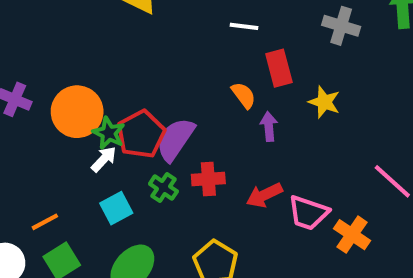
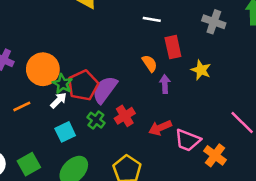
red cross: (208, 179) -> (125, 116), turned -30
orange line: (45, 222) -> (22, 106), moved

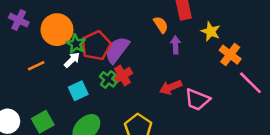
red cross: (125, 116) -> (122, 76), moved
orange cross: (215, 155) -> (230, 55), moved

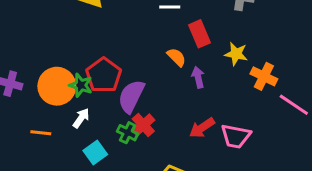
green star: (76, 44) -> (81, 85), moved
red pentagon: (96, 46) -> (104, 75), moved
orange line: (36, 66) -> (41, 133), turned 42

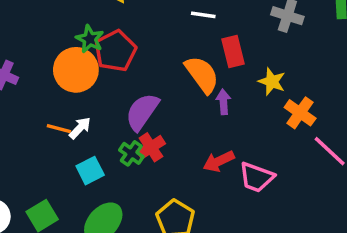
orange semicircle: (177, 57) -> (202, 74), size x1.6
red pentagon: (104, 75) -> (115, 51), moved
green star: (81, 85) -> (90, 39), moved
orange circle: (57, 86) -> (76, 70), moved
orange line: (41, 133) -> (59, 129), moved

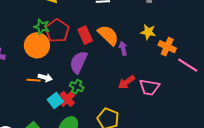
red rectangle: (233, 51) -> (85, 35), moved
white arrow: (80, 128) -> (45, 78), turned 72
red cross: (151, 147) -> (67, 99), moved

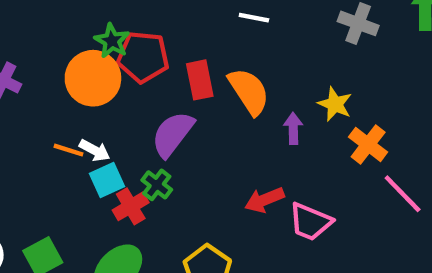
red pentagon: (57, 31) -> (143, 57), turned 30
purple arrow: (123, 48) -> (293, 128), moved
cyan square: (55, 100) -> (107, 180), moved

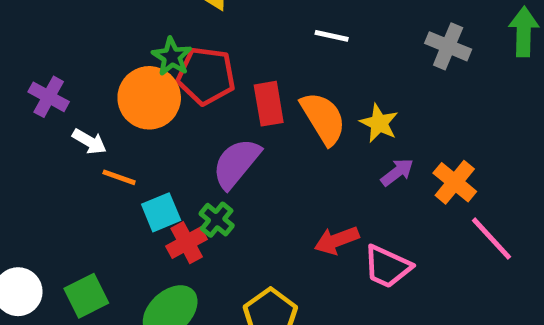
yellow star: (335, 104) -> (379, 123), moved
purple arrow: (293, 128) -> (397, 172), moved, turned 52
white arrow: (95, 150) -> (89, 141), moved

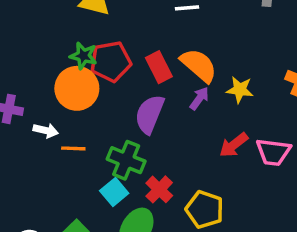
yellow star: (379, 123) -> (240, 90), moved
purple arrow: (397, 172) -> (199, 98), moved
cyan square: (161, 212) -> (114, 192), moved
green cross: (217, 220) -> (126, 160), moved, size x1.5
red cross: (187, 243) -> (159, 189), moved

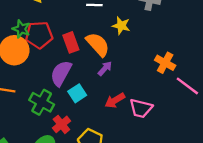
yellow star: (240, 90) -> (121, 26), moved
purple arrow: (199, 98) -> (105, 68), moved
cyan square: (114, 192) -> (77, 93), moved

